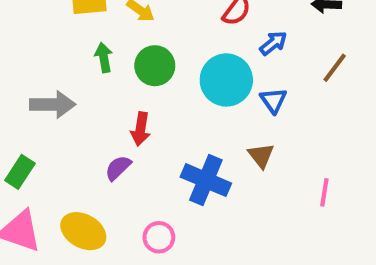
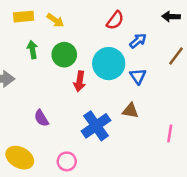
red arrow: (141, 129) -> (79, 81), moved
brown triangle: (261, 156) -> (130, 111), turned -42
purple semicircle: (118, 168) -> (41, 118), turned -78
blue cross: (206, 180) -> (96, 126), turned 32

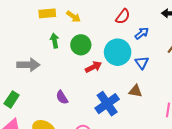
red arrow: (79, 81) -> (93, 67), turned -126

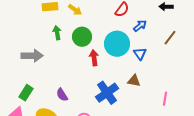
red arrow: (93, 67) -> (94, 58), turned -70
purple semicircle: (62, 97) -> (62, 95), moved
green rectangle: (12, 99) -> (26, 93), moved

